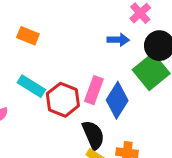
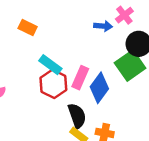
blue arrow: (118, 40) -> (103, 26), moved
cyan rectangle: (31, 86) -> (50, 65), moved

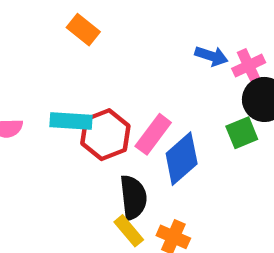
pink cross: (124, 15) -> (249, 66), moved
cyan rectangle: (50, 65) -> (71, 121), moved, turned -45
green square: (130, 65) -> (242, 133), size x0.6

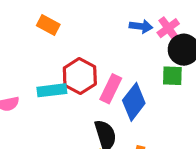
green square: (242, 133) -> (172, 76), turned 35
red hexagon: (105, 135) -> (80, 76), moved

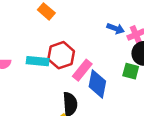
blue diamond: (134, 102) -> (97, 84), turned -40

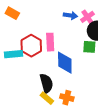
pink rectangle: (82, 70) -> (50, 42), moved, turned -30

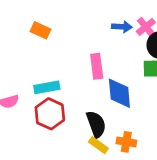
red hexagon: (31, 46) -> (50, 114), moved

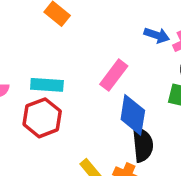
pink rectangle: (97, 66) -> (114, 75), turned 30
black semicircle: (96, 124) -> (143, 145), moved

